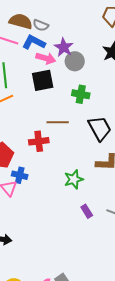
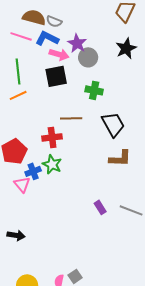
blue cross: (20, 175) -> (33, 171), turned -35
green star: (74, 179) -> (52, 164), moved, turned -30

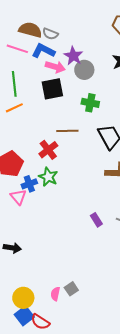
red cross: (52, 137) -> (48, 150), turned -30

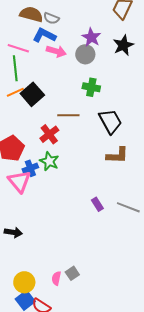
pink line: (17, 49) -> (18, 48), moved
purple star: (73, 56) -> (91, 37), moved
black square: (52, 89) -> (32, 94), moved, turned -30
pink triangle: (18, 197) -> (19, 181), size x1.4

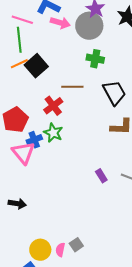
gray circle: (85, 54) -> (89, 26), size x1.4
yellow circle: (24, 282) -> (40, 250), moved

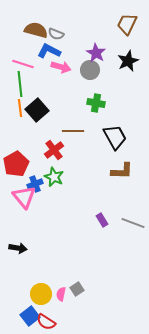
gray circle: (89, 26) -> (90, 70), size x0.7
orange line: (19, 64) -> (20, 108), turned -72

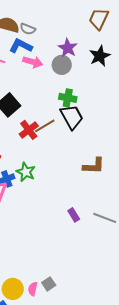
brown line: (73, 131) -> (45, 126), turned -30
black trapezoid: (115, 137) -> (72, 117), moved
red cross: (54, 150) -> (29, 130), moved

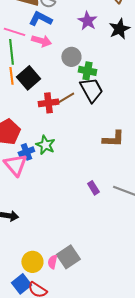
pink arrow: (33, 62) -> (41, 41), moved
gray circle: (62, 65) -> (71, 57), moved
red cross: (29, 130) -> (48, 103), turned 30
gray square: (49, 284) -> (68, 257), size x1.6

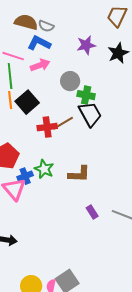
purple star: (87, 21) -> (86, 45), turned 30
pink arrow: (41, 41) -> (40, 65), turned -36
brown L-shape: (113, 139) -> (79, 174), moved

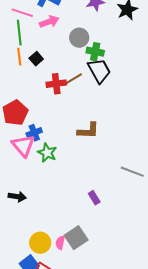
black square: (27, 102) -> (36, 59), size x0.6
green star: (44, 169) -> (47, 153), moved
purple rectangle: (92, 212) -> (94, 198), moved

